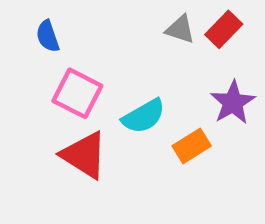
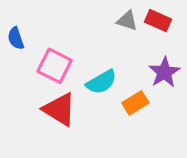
red rectangle: (224, 29) -> (158, 21), turned 70
blue semicircle: (48, 36) -> (16, 38), moved

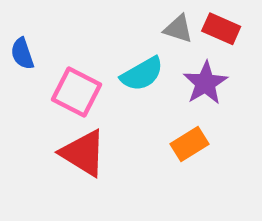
purple star: (164, 72) -> (205, 83), moved
cyan semicircle: (101, 82) -> (142, 74), moved

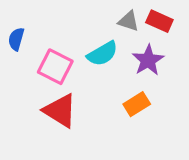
blue semicircle: (22, 54) -> (16, 39), turned 35

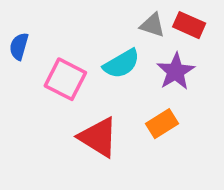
red triangle: (60, 111) -> (98, 137), moved

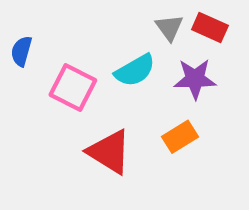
gray triangle: (152, 25) -> (169, 28), turned 36
purple star: (176, 71) -> (195, 79), turned 30

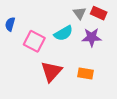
orange rectangle: (180, 137) -> (86, 73), moved, turned 42
red triangle: (109, 152) -> (51, 71), turned 40

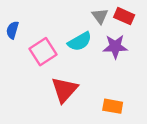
pink square: (34, 41) -> (43, 52), turned 30
orange rectangle: (86, 73) -> (113, 106), moved

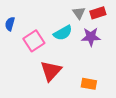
red rectangle: (124, 16) -> (98, 13), turned -42

